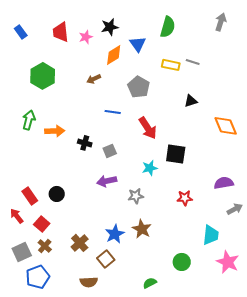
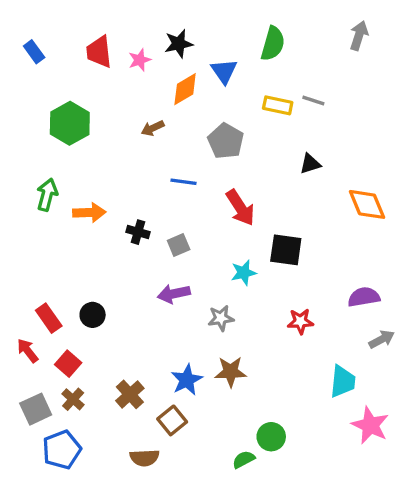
brown star: (142, 229) -> (231, 372), turned -30
green circle: (182, 262) -> (271, 437), moved

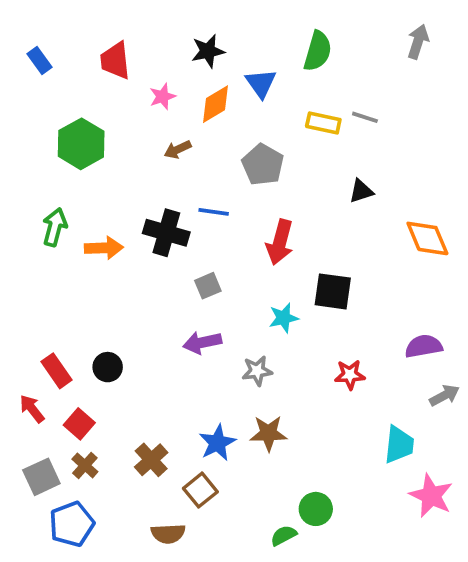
pink star: (140, 60) -> (162, 97), moved
red arrow: (240, 208) -> (280, 242), turned 48
black cross: (138, 232) -> (166, 233), moved, size x1.6

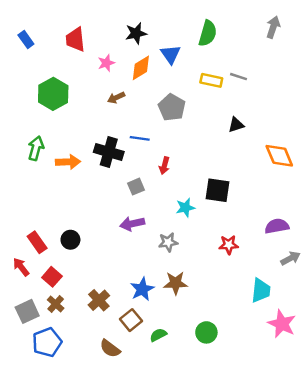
red arrow: (280, 242) -> (164, 166), moved, size x0.6
brown semicircle: (168, 534) -> (110, 348), turned 40
green semicircle: (284, 535) -> (158, 335), moved

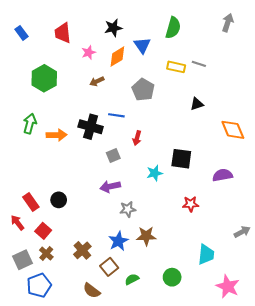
purple semicircle: (277, 226) -> (223, 175), moved
gray star: (168, 242) -> (128, 209), moved
gray arrow: (290, 258) -> (242, 232), moved
cyan trapezoid: (261, 290) -> (206, 255), moved
pink star: (282, 324) -> (228, 286), moved

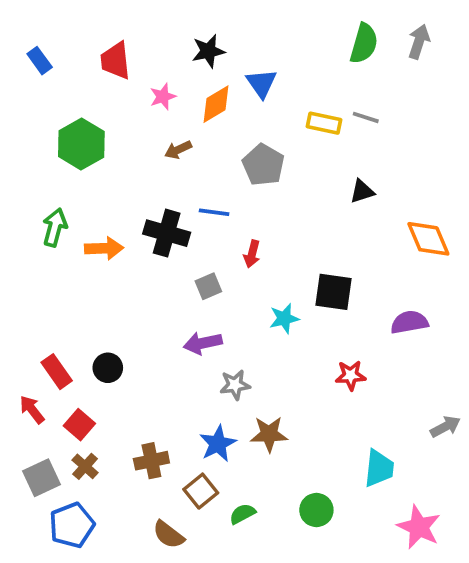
green semicircle: (173, 28) -> (364, 43), moved
brown cross: (82, 250) -> (151, 461), turned 30

